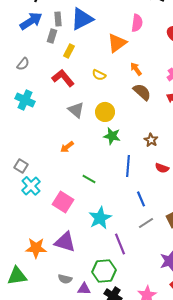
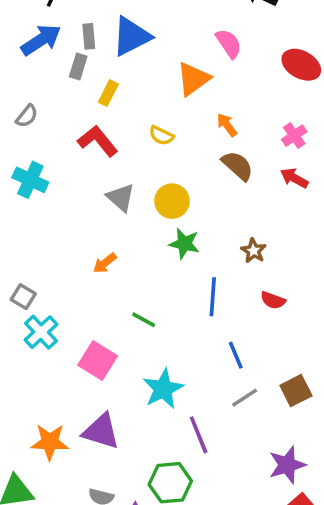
pink semicircle: (137, 23) -> (229, 43), turned -42

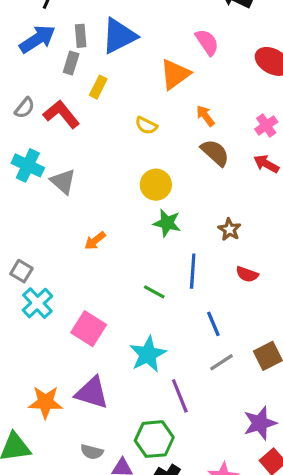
red L-shape: (98, 141) -> (61, 114), moved
gray triangle: (121, 198) -> (63, 181), moved
green line: (144, 320) -> (154, 292), moved

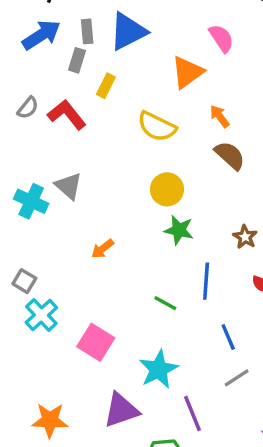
yellow semicircle: (146, 125) -> (157, 127), size x1.6
cyan cross: (28, 165) -> (31, 201), moved
purple triangle: (92, 393) -> (121, 410), moved, turned -36

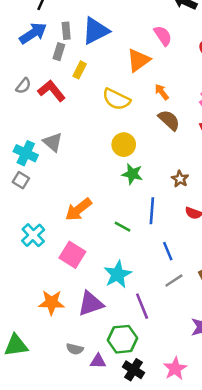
orange arrow: (102, 249) -> (78, 209), moved, size x1.6
gray square: (24, 281) -> (21, 180), moved
orange star: (50, 420) -> (52, 302), moved

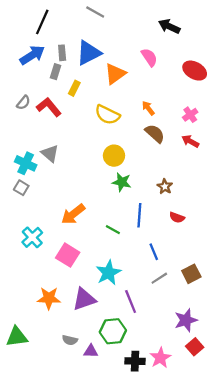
orange triangle: (138, 60) -> (115, 74), moved
black cross: (134, 370) -> (135, 361), moved, turned -30

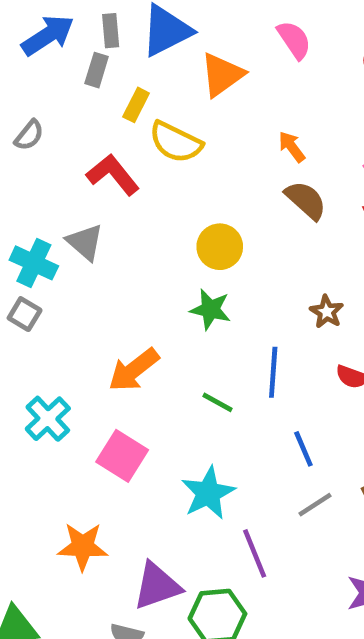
red L-shape: (49, 107) -> (113, 175), moved
yellow semicircle: (107, 115) -> (176, 142), moved
green star: (122, 182) -> (210, 309), moved
purple triangle: (84, 299) -> (157, 586), moved

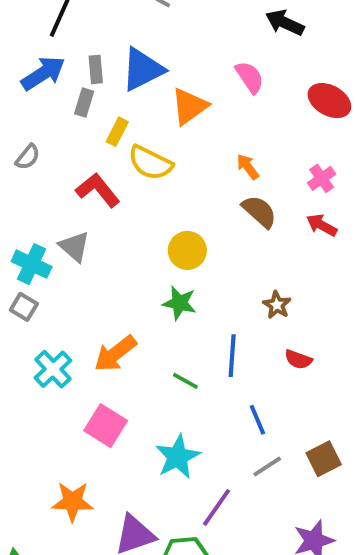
cyan cross: (48, 419) -> (53, 369), moved
purple line: (255, 553) -> (217, 507), turned 57

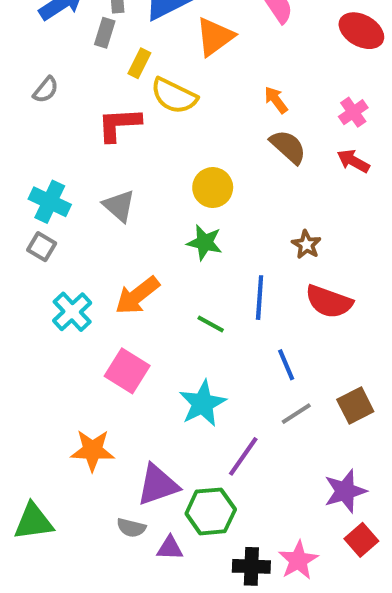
red L-shape: (98, 190) -> (119, 124), turned -54
gray triangle: (74, 247) -> (119, 206), moved
red semicircle: (298, 359) -> (329, 302), size x1.6

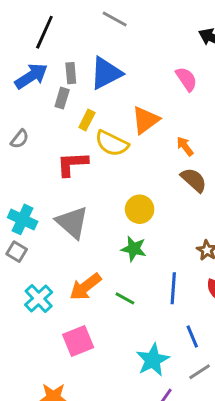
orange triangle: (215, 37) -> (145, 120), moved
gray triangle: (119, 206) -> (72, 222), size x1.4
green line: (211, 324) -> (125, 298), moved
pink square: (127, 371) -> (78, 341), turned 36
cyan star: (203, 403) -> (153, 360), moved

